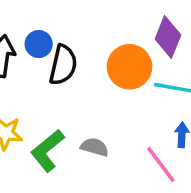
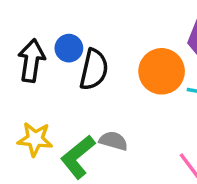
gray semicircle: (95, 147) -> (113, 141), moved

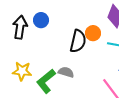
black semicircle: (94, 70) -> (78, 41), moved
orange circle: (162, 71) -> (93, 33), size x0.6

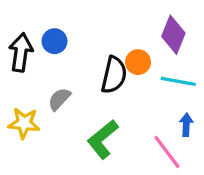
gray semicircle: (66, 72) -> (59, 99), moved, turned -63
green L-shape: (46, 81) -> (103, 139), moved

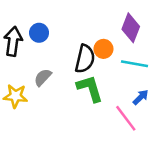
blue arrow: (186, 125) -> (141, 97), turned 42
green L-shape: (103, 139) -> (90, 89), moved, turned 112

